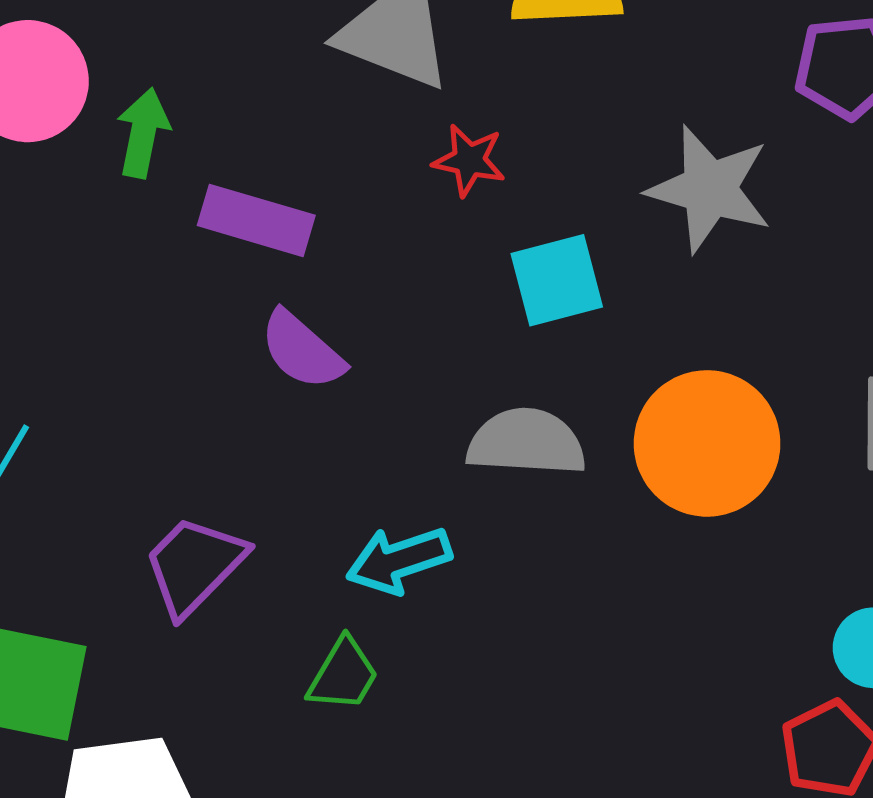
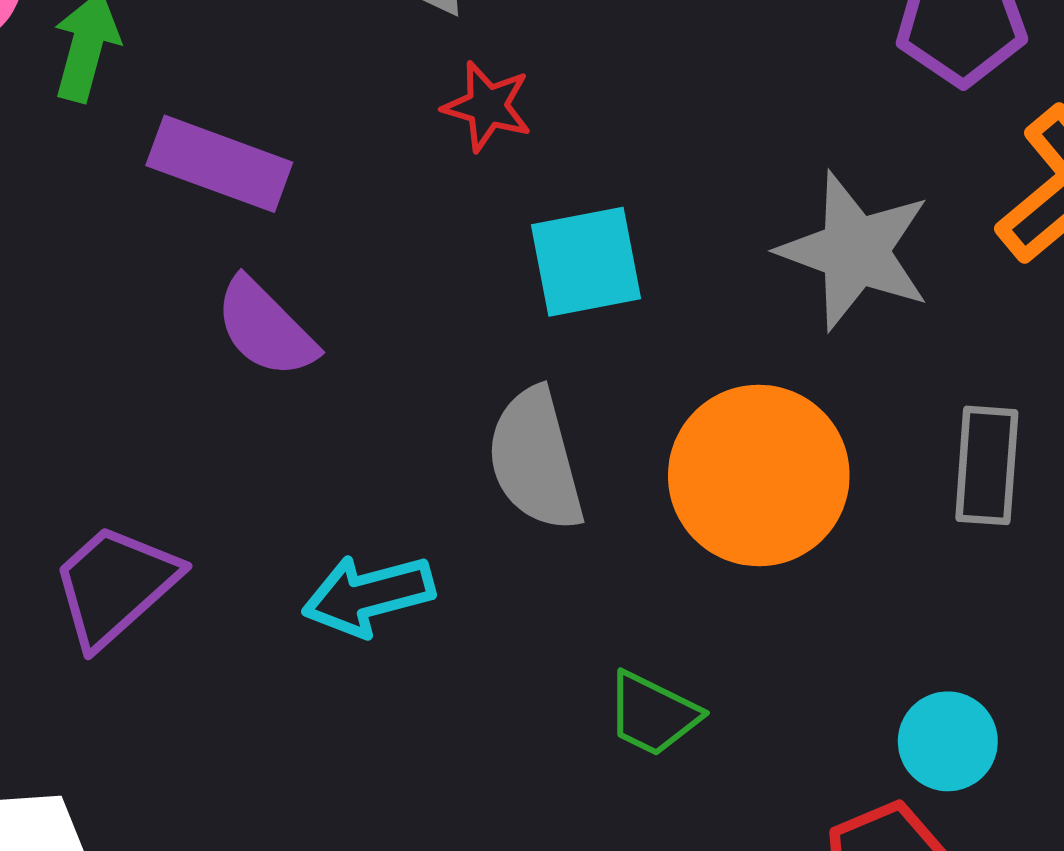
gray star: (709, 189) -> (855, 251), moved
gray semicircle: (526, 442) -> (535, 460), turned -112
green trapezoid: (343, 675) -> (653, 714), moved, turned 82

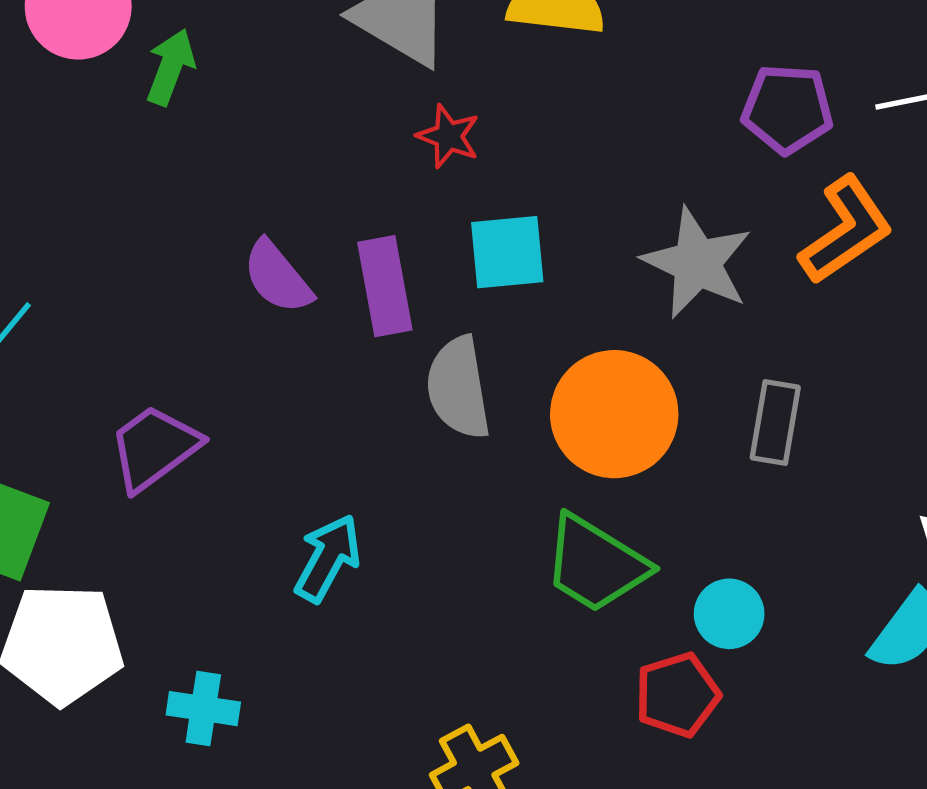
purple rectangle: (219, 164) -> (385, 286), moved, turned 54
cyan arrow: (368, 595) -> (328, 558), moved, turned 128
green trapezoid: (653, 714) -> (596, 564), moved, size x1.6

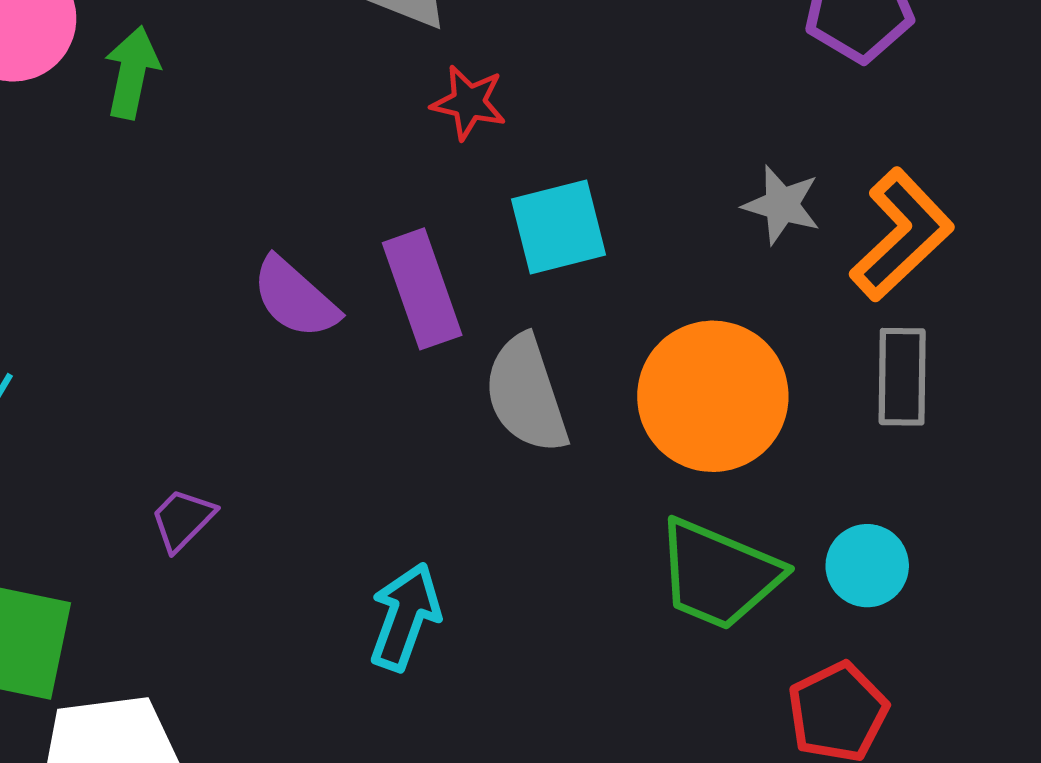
orange L-shape: (846, 230) -> (902, 235), moved
gray star: (697, 263) -> (782, 205), size x0.6
purple trapezoid: (154, 448) -> (183, 519), size x0.6
cyan circle: (729, 614) -> (867, 566), moved

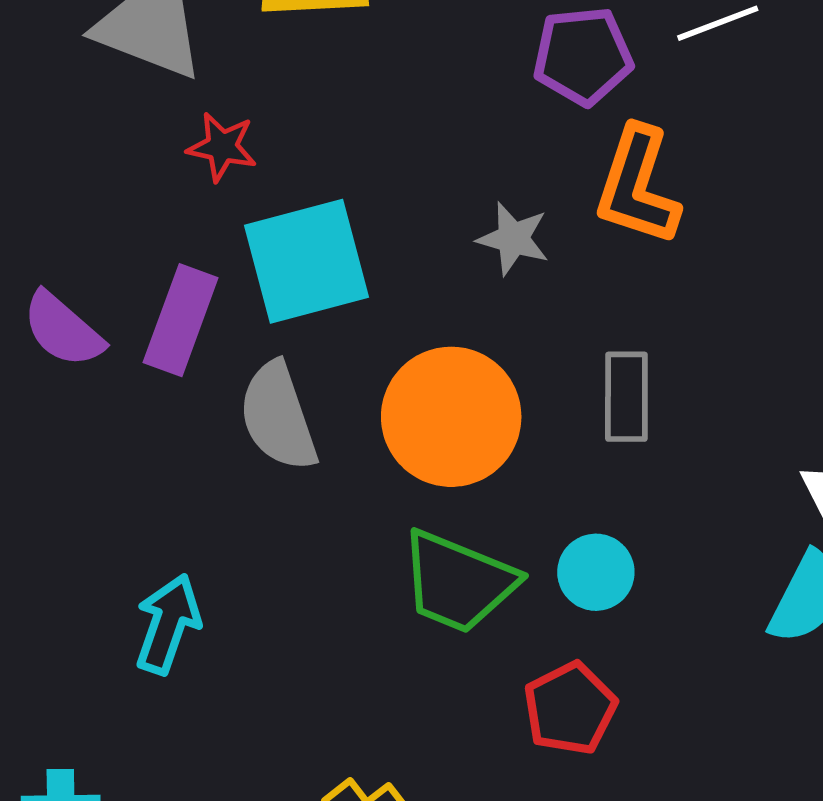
cyan square: (559, 227) -> (306, 261), size x1.4
orange L-shape: (902, 235) -> (637, 186), moved, turned 152
purple rectangle: (422, 289) -> (181, 320), turned 40

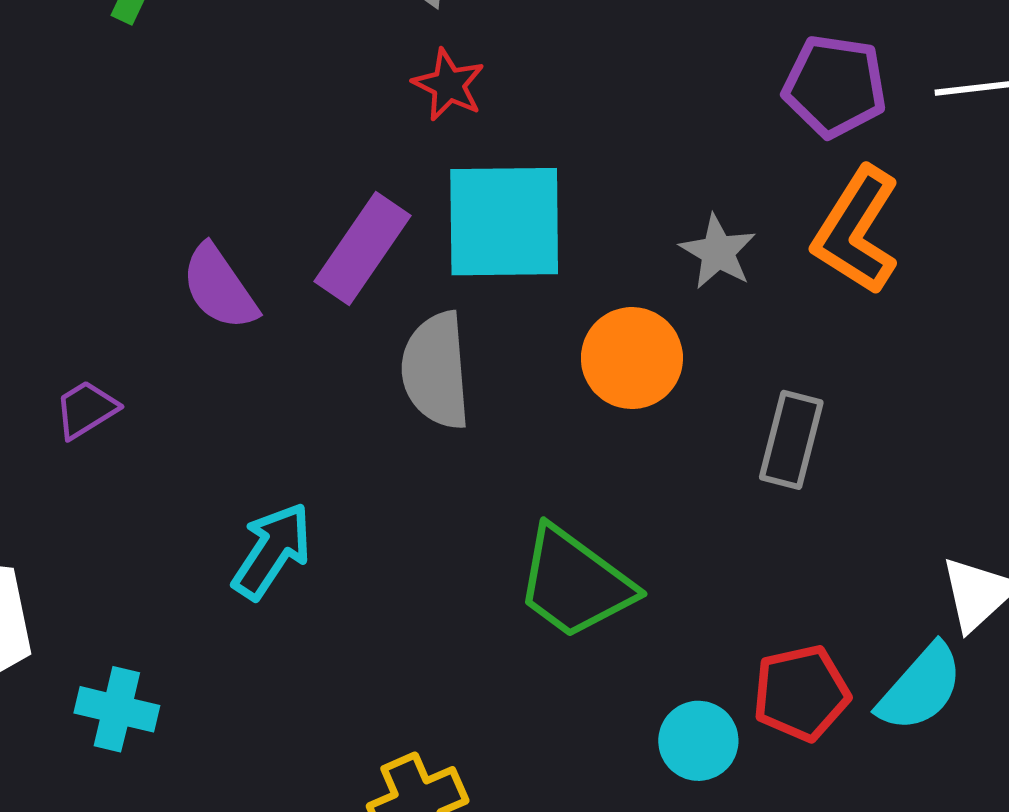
purple semicircle: (63, 330) -> (219, 287), moved
orange circle: (451, 417) -> (632, 358), moved, size x0.7
cyan circle: (596, 572) -> (698, 741), moved
red pentagon: (570, 708) -> (801, 693), moved

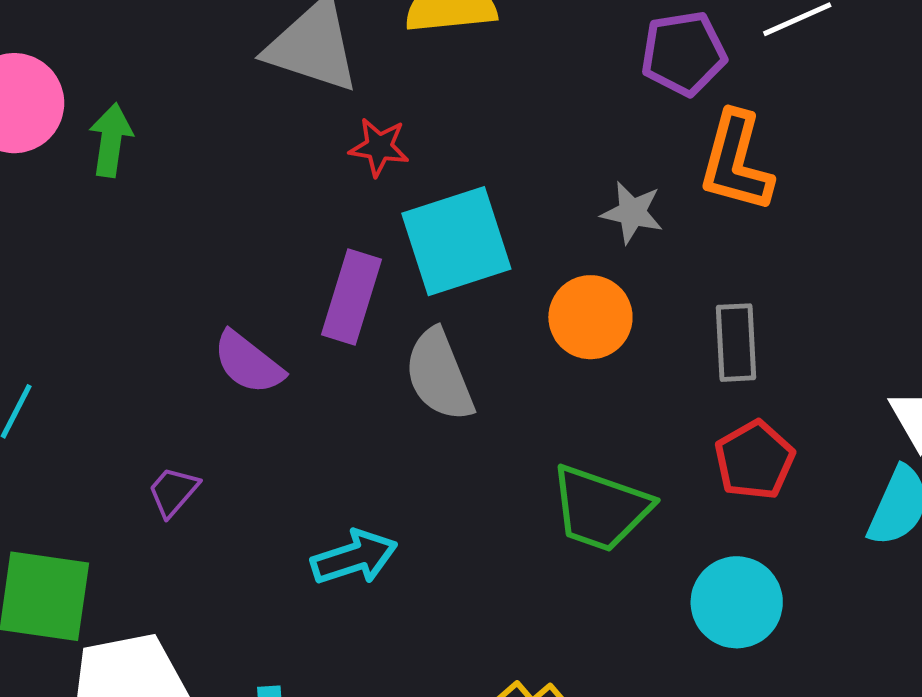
cyan arrow: (272, 551) -> (354, 557), turned 56
red pentagon: (801, 693) -> (755, 460), moved
cyan circle: (698, 741) -> (737, 602), size x1.4

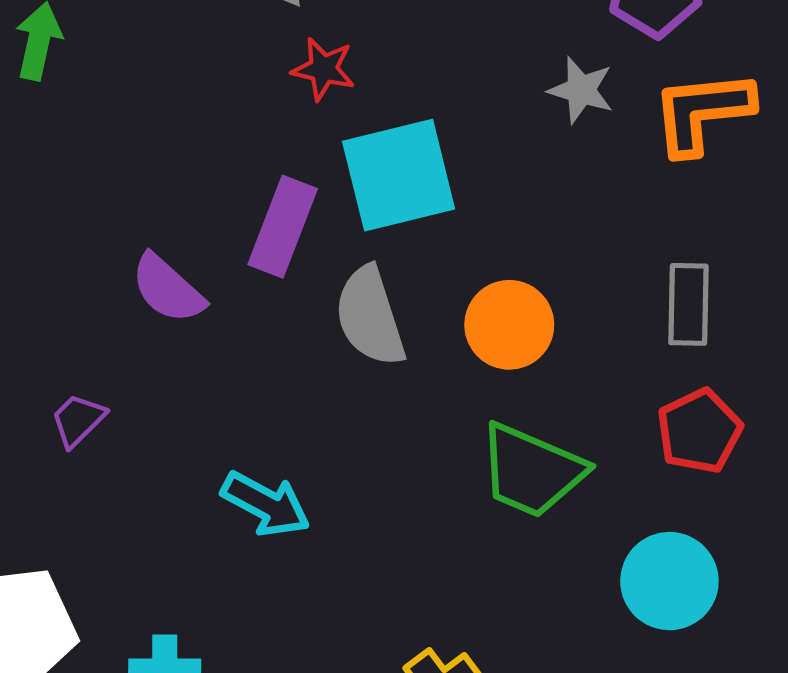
orange L-shape: (736, 162) -> (702, 112), turned 65
gray star: (632, 212) -> (581, 90), moved
orange circle: (590, 317) -> (509, 325), moved
cyan arrow: (354, 557) -> (266, 504), turned 42

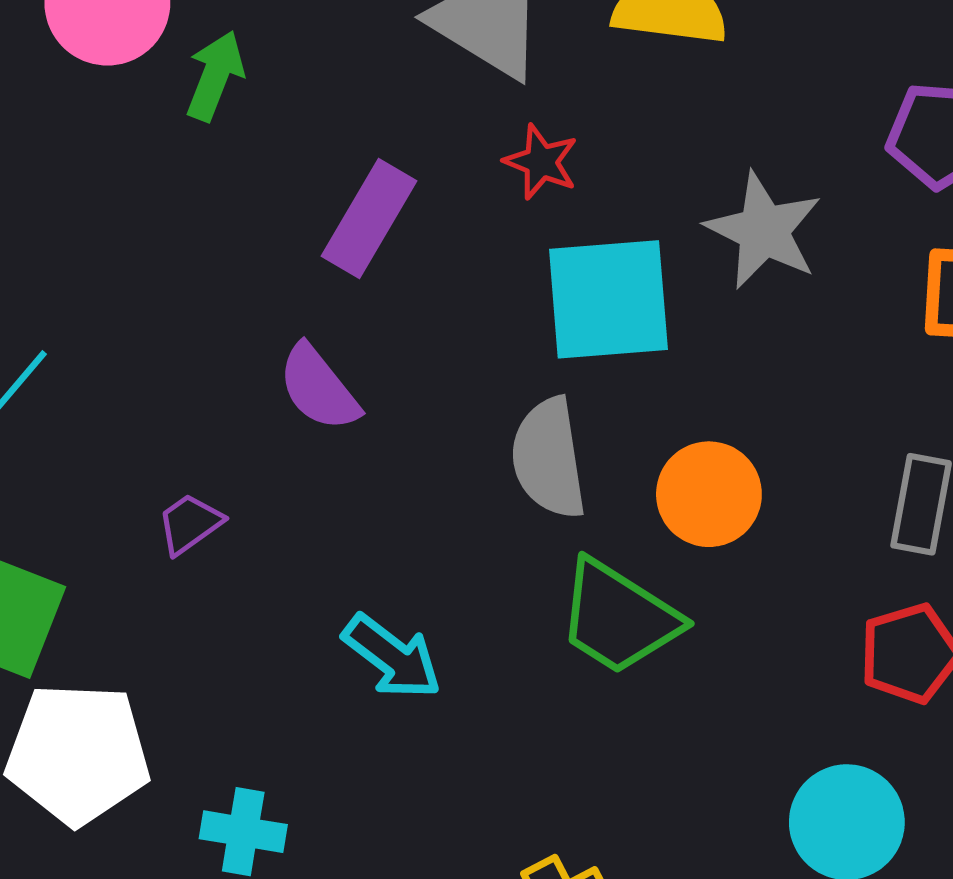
gray star: (581, 90) -> (764, 231), moved, size x1.5
purple rectangle: (283, 227) -> (369, 218), moved
green trapezoid: (532, 471) -> (619, 617), moved

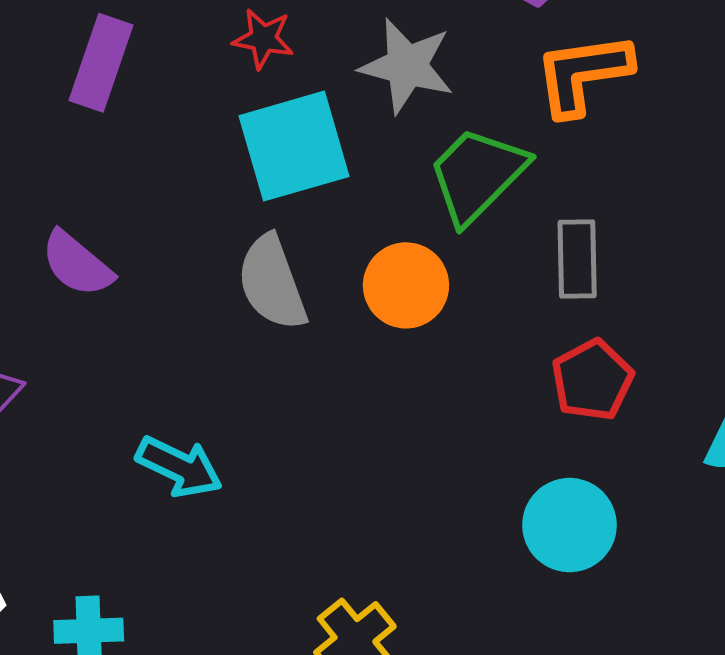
red star: (541, 162) -> (263, 39), moved
purple rectangle: (369, 218) -> (101, 63), moved
green trapezoid: (619, 617) -> (477, 175), moved, turned 114

